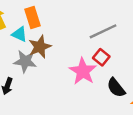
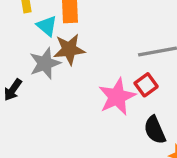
gray star: (25, 61) -> (45, 63), turned 30

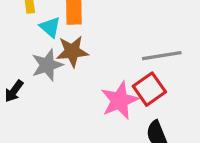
red square: (146, 85) -> (149, 89), size x1.4

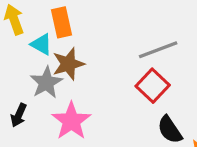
pink star: (120, 100) -> (71, 121), moved

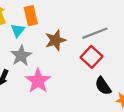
cyan triangle: (41, 44) -> (18, 30), turned 40
brown star: (68, 64) -> (55, 40), moved

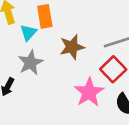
pink star: (38, 81) -> (89, 92), moved

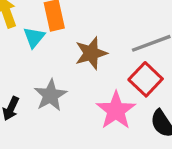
gray star: (30, 63) -> (50, 95), moved

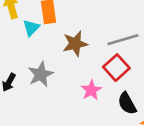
pink star: (116, 110) -> (91, 90), size x0.7

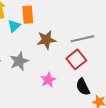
pink star: (91, 90) -> (48, 80), moved

